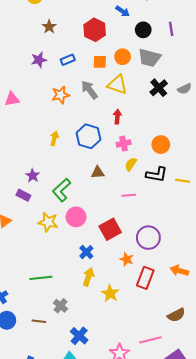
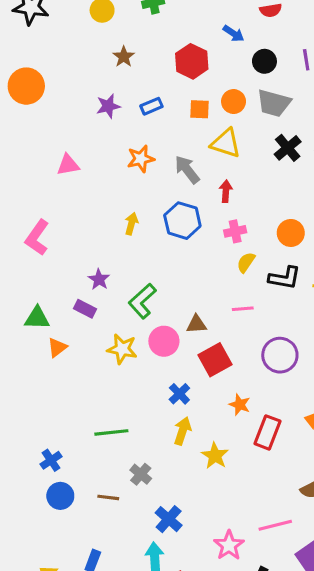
gray arrow: (89, 90) -> (187, 170), moved
brown triangle: (98, 172) -> (196, 324), moved
purple circle: (148, 238) -> (280, 355), moved

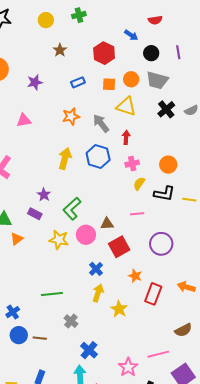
purple star: (108, 106) -> (35, 82), moved
yellow arrow: (131, 224) -> (65, 159), size x1.5
brown line: (108, 497) -> (40, 338), moved

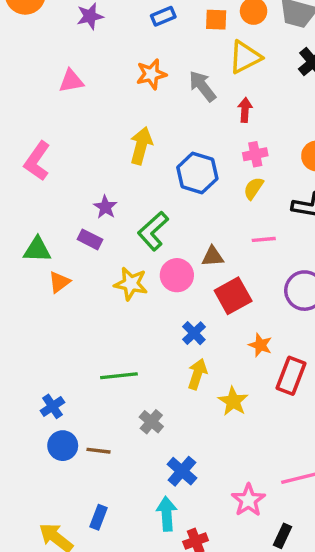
yellow triangle: (126, 106) -> (245, 57), turned -45
blue hexagon: (98, 157) -> (197, 173), moved
yellow semicircle: (139, 184) -> (254, 188), moved

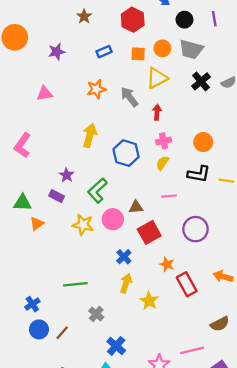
red rectangle: (291, 376) -> (187, 284), turned -50
brown line: (98, 451) -> (62, 333), turned -56

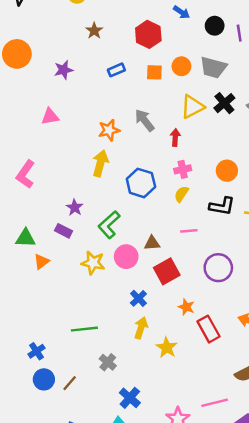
black circle: (184, 20) -> (215, 26), moved
yellow triangle: (157, 78) -> (192, 107), moved
orange star: (96, 89) -> (109, 130), moved

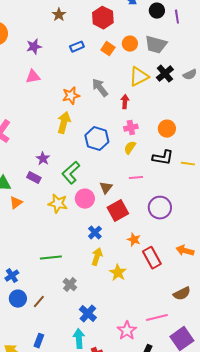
orange square: (154, 72) -> (108, 49), turned 32
pink triangle: (50, 117) -> (33, 77), moved
brown triangle: (152, 243) -> (106, 188), turned -48

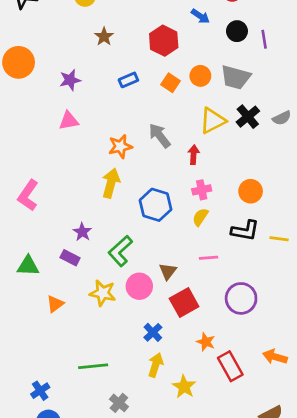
orange triangle: (16, 203) -> (55, 304), moved

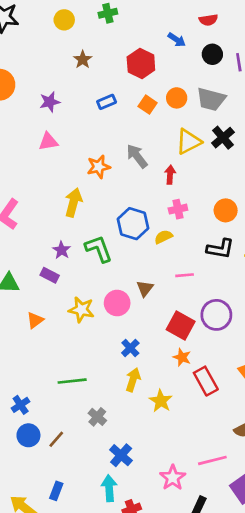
yellow arrow: (111, 183) -> (73, 202), moved
yellow semicircle: (200, 217) -> (163, 237), moved, turned 30
green L-shape: (120, 251) -> (99, 249), moved, turned 112
red square: (184, 303) -> (181, 325), moved, turned -32

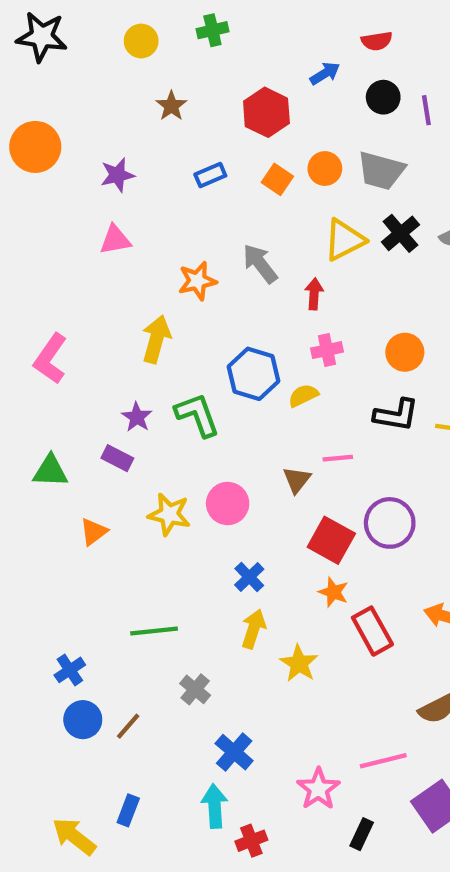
blue arrow: (177, 40) -> (325, 73), turned -66
brown triangle: (145, 288) -> (297, 480), moved

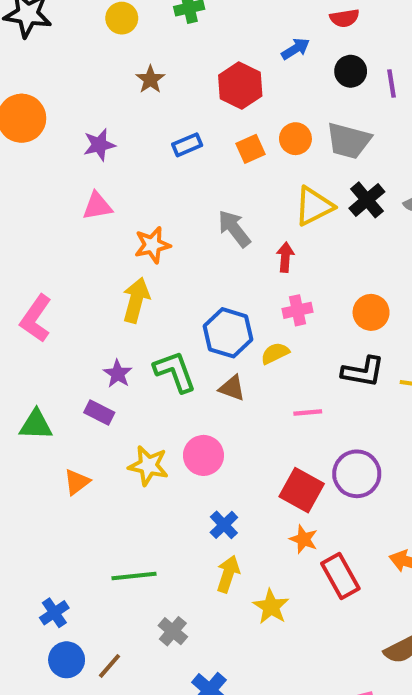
orange square: (277, 179) -> (250, 149), turned 32
orange star: (197, 281) -> (152, 245), moved
brown triangle: (297, 480) -> (232, 388), moved, turned -48

